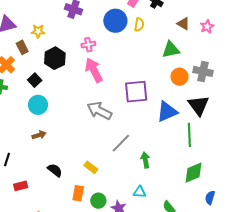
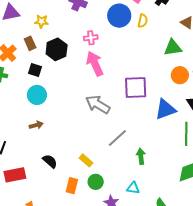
brown rectangle: (22, 47) -> (30, 43), moved
black square: (35, 80) -> (35, 70), turned -32
red rectangle: (21, 186) -> (15, 175), size x1.5
green circle: (98, 201) -> (96, 182), moved

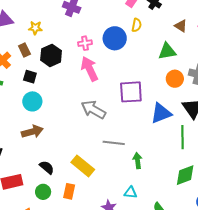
blue circle: (119, 16) -> (115, 38), moved
brown arrow: (36, 125) -> (32, 132), size x1.5
gray line: (117, 138) -> (114, 143), turned 50
yellow rectangle: (86, 160) -> (83, 166), size x1.6
green circle: (96, 182) -> (43, 192), moved

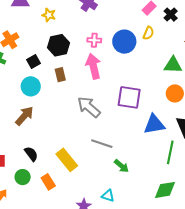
brown rectangle: (24, 50) -> (60, 75), moved
black square: (30, 77) -> (34, 62), turned 32
brown arrow: (32, 132) -> (24, 116), turned -45
green arrow: (138, 161) -> (121, 166), turned 126
orange rectangle: (69, 191) -> (48, 182), turned -56

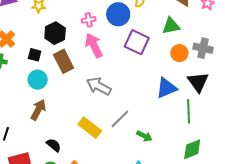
black square: (34, 62) -> (35, 55), turned -32
brown rectangle: (60, 75) -> (64, 61), size x1.6
purple square: (129, 97) -> (137, 42), moved, turned 30
gray line: (102, 144) -> (120, 119), turned -50
yellow rectangle: (67, 160) -> (90, 128), moved

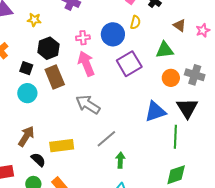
purple square: (137, 42) -> (129, 64), turned 30
brown arrow: (38, 110) -> (26, 136), moved
yellow rectangle: (90, 128) -> (62, 146), moved, turned -50
green arrow: (144, 136) -> (120, 160), moved, turned -119

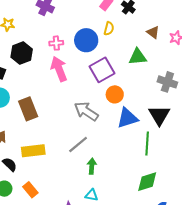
brown rectangle: (55, 77) -> (28, 109), moved
orange circle: (171, 78) -> (115, 94), moved
gray arrow: (88, 105) -> (86, 111), moved

